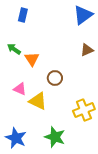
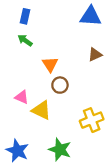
blue triangle: (83, 15) -> (91, 16), turned 40
green arrow: (14, 49) -> (25, 40), moved
orange triangle: (32, 59) -> (50, 64), moved

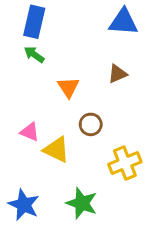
blue rectangle: (25, 16) -> (34, 22), size x1.5
brown triangle: (95, 55) -> (117, 74), moved
brown circle: (60, 85) -> (91, 124), moved

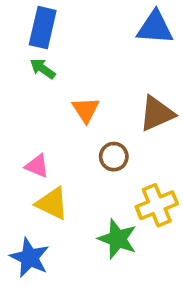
brown triangle: (117, 74) -> (157, 114), moved, size x1.5
yellow triangle: (57, 150) -> (52, 203), moved
green star: (82, 203) -> (118, 239), moved

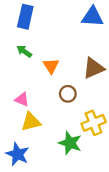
green arrow: (43, 69) -> (24, 51), moved
yellow triangle: (52, 203) -> (31, 122), turned -40

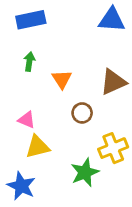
blue rectangle: (25, 17) -> (31, 20), turned 65
green arrow: (24, 51) -> (29, 62), turned 64
green star: (70, 143) -> (85, 172), turned 30

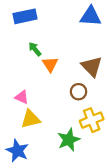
green arrow: (29, 62) -> (35, 49), moved, turned -48
brown triangle: (113, 82) -> (92, 67), turned -50
brown circle: (82, 113) -> (79, 92), moved

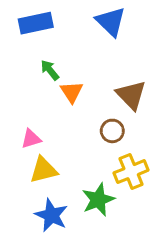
blue triangle: (91, 16) -> (111, 22), moved, turned 40
pink triangle: (22, 97) -> (31, 139), turned -40
blue star: (17, 151) -> (51, 215), moved

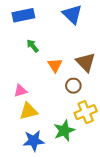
orange triangle: (72, 92) -> (55, 65), moved
blue star: (51, 215) -> (34, 141), turned -30

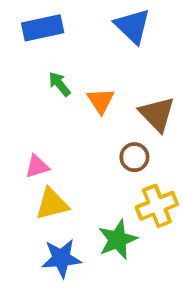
orange triangle: (55, 65) -> (101, 101), moved

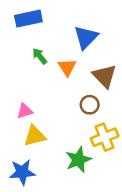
blue triangle: (133, 26) -> (86, 37), moved, turned 30
blue star: (61, 258) -> (22, 172), moved

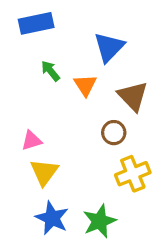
yellow triangle: (35, 136) -> (44, 172), turned -40
green star: (78, 160) -> (100, 221), moved
blue star: (22, 172) -> (52, 218), moved, turned 30

